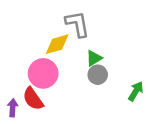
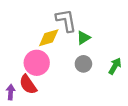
green triangle: (94, 58) -> (83, 38), moved
green arrow: (136, 91) -> (115, 66), moved

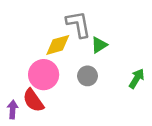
gray circle: (83, 64) -> (87, 76), moved

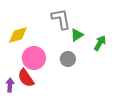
yellow diamond: (58, 45) -> (18, 35), moved
green arrow: (137, 78) -> (100, 43), moved

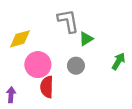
green arrow: (100, 43) -> (118, 61), moved
red semicircle: (26, 78) -> (47, 87), moved, turned 36

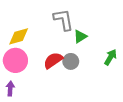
pink circle: (38, 65) -> (15, 60), moved
red semicircle: (47, 87) -> (53, 60), moved, turned 54

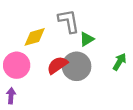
yellow diamond: (19, 36) -> (35, 37), moved
gray circle: (71, 61) -> (77, 66), size x1.6

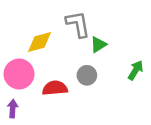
red semicircle: (57, 65) -> (55, 88), moved, turned 30
gray circle: (77, 66) -> (87, 75), size x0.6

